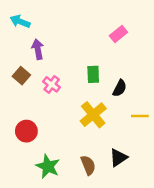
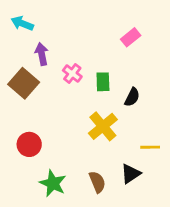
brown square: (21, 76) -> (24, 83), size x1.5
pink cross: (52, 84) -> (72, 74), moved
yellow line: (140, 116) -> (150, 147), moved

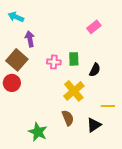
pink cross: (72, 74) -> (54, 62), moved, turned -32
red circle: (29, 144) -> (12, 83), moved
brown semicircle: (97, 182) -> (68, 118), moved

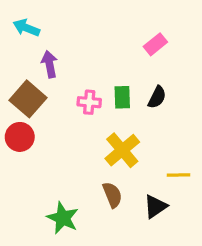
black semicircle: (95, 70) -> (157, 97), moved

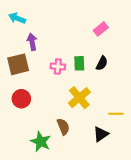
brown square: (28, 99) -> (18, 64), turned 35
red circle: (20, 137) -> (21, 99), moved
brown semicircle: (112, 195) -> (63, 127), moved

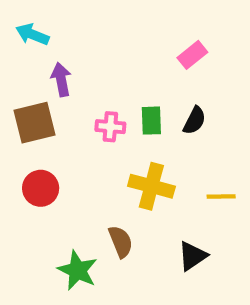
yellow cross: (79, 98) -> (151, 186), turned -35
yellow line: (116, 114) -> (221, 196), moved

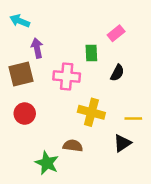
green rectangle: (151, 121) -> (91, 53), moved
pink cross: (110, 127) -> (67, 76), size x1.5
brown semicircle: (121, 242) -> (73, 146), turned -60
black triangle: (192, 256) -> (122, 143), moved

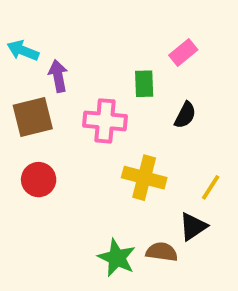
cyan arrow: (20, 21) -> (23, 51), moved
yellow line: (133, 118) -> (211, 187), turned -56
brown semicircle: (73, 146) -> (162, 252), moved
green star: (47, 163) -> (117, 258), moved

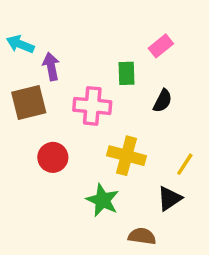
red circle: (39, 180) -> (53, 157), moved
brown semicircle: (162, 252) -> (142, 236), moved
green star: (117, 258) -> (103, 200), moved

